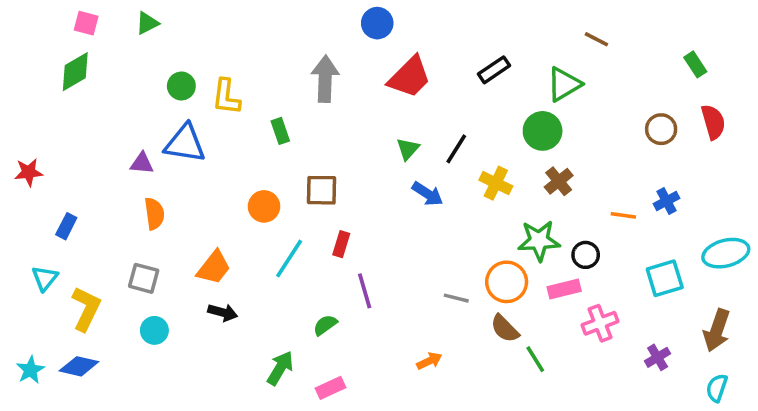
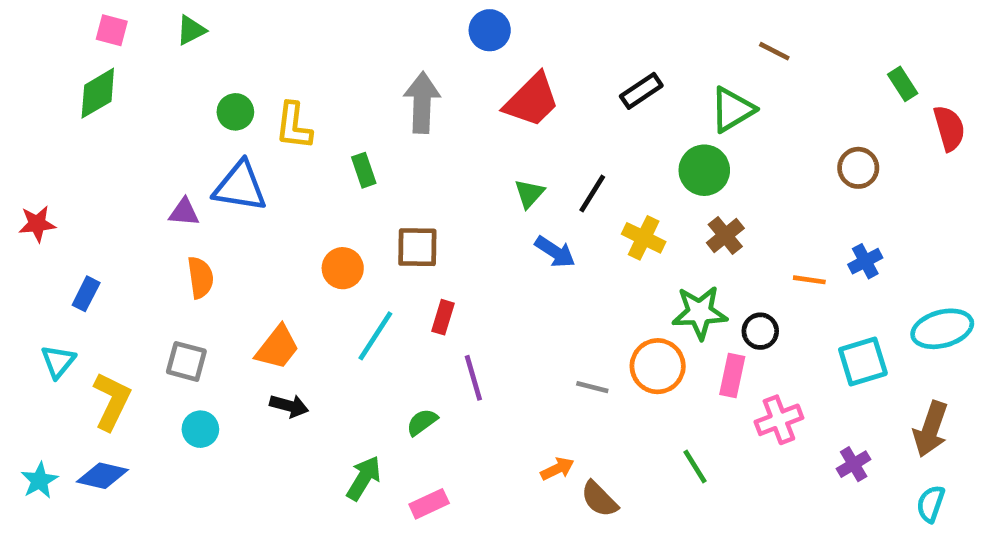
red semicircle: (713, 122) -> (949, 128), moved
pink rectangle: (564, 289) -> (732, 375), turned -64
brown semicircle: (505, 329) -> (599, 499), moved

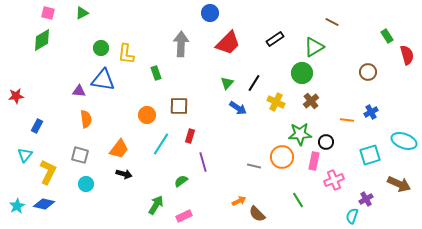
cyan ellipse: (942, 329) -> (404, 141), turned 35
brown arrow: (931, 429) -> (399, 184), turned -85
cyan semicircle: (931, 504) -> (352, 216), moved

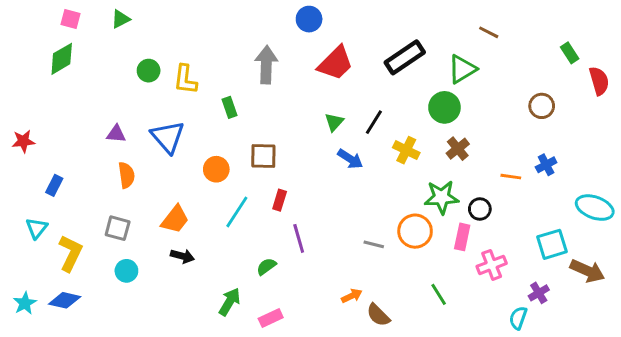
black rectangle: (275, 39) -> (405, 57), size x1.5
blue triangle: (103, 80) -> (168, 137), moved, turned 40
cyan square: (370, 155) -> (552, 244), moved

